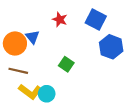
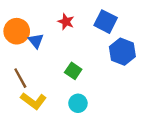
orange circle: (15, 44) -> (17, 31), moved
brown line: (18, 71) -> (20, 78), turned 48
cyan circle: (47, 94) -> (78, 103), moved

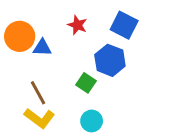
blue triangle: (36, 41) -> (42, 48), turned -49
blue hexagon: (122, 52) -> (110, 60), moved
brown line: (20, 78) -> (38, 93), moved

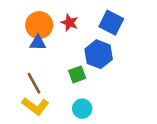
orange circle: (20, 36) -> (39, 25), moved
green square: (86, 83) -> (77, 74), turned 36

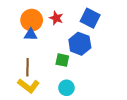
green square: (77, 74) -> (62, 60), turned 32
brown line: (34, 83) -> (27, 67), turned 30

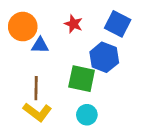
orange circle: (32, 20) -> (23, 27), moved
green square: (62, 60) -> (82, 79), size x1.5

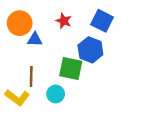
yellow L-shape: (37, 112) -> (17, 97), moved
cyan circle: (87, 115) -> (56, 94), moved

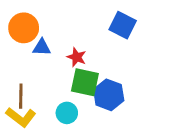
red star: (64, 21) -> (77, 57), moved
blue hexagon: (90, 50) -> (109, 95), moved
brown line: (31, 77) -> (21, 96), moved

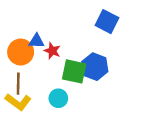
orange circle: (24, 28) -> (21, 52), moved
red star: (77, 57) -> (52, 51), moved
blue hexagon: (109, 95) -> (95, 67), moved

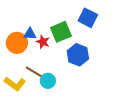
green square: (74, 71) -> (61, 32), moved, turned -35
brown line: (18, 84) -> (34, 72), moved, turned -60

